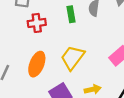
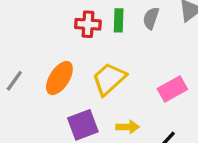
red cross: (37, 23) -> (88, 24), moved

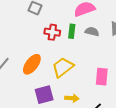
gray semicircle: (151, 18) -> (92, 32), turned 80
pink rectangle: (172, 89) -> (102, 77), turned -60

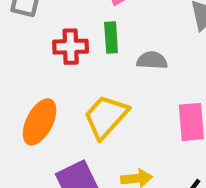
gray semicircle: (92, 32) -> (152, 60), moved

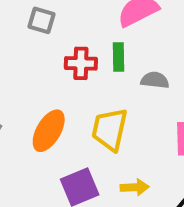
yellow trapezoid: (106, 117) -> (110, 129), turned -33

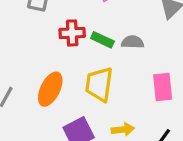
green rectangle: (119, 57) -> (102, 40), moved, turned -60

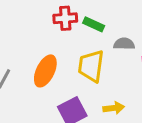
gray semicircle: (133, 42) -> (124, 44), moved

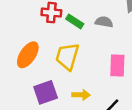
gray semicircle: (124, 44) -> (104, 22), moved

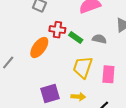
orange ellipse: (28, 55) -> (39, 47), moved
yellow trapezoid: (67, 56) -> (83, 67), moved

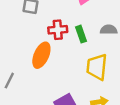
green rectangle: (76, 37) -> (81, 34), turned 48

